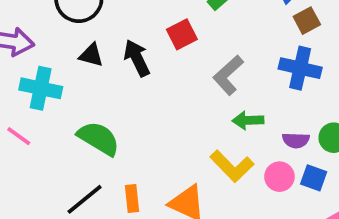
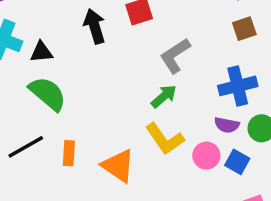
brown square: (307, 21) -> (244, 29), moved
black triangle: (91, 55) -> (41, 52), moved, turned -30
blue cross: (300, 68) -> (238, 86), moved, turned -36
green arrow: (248, 120) -> (164, 96), moved, turned 132

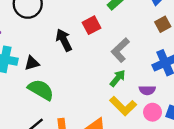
purple semicircle: (227, 125) -> (147, 90), moved

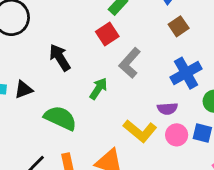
red square: (91, 25) -> (107, 34), moved
green arrow: (118, 78) -> (98, 89), moved
green semicircle: (41, 90) -> (60, 118), moved

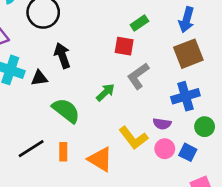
brown square: (179, 26) -> (188, 54), size x1.6
red square: (107, 34) -> (124, 46), turned 30
black arrow: (60, 57) -> (62, 56), moved

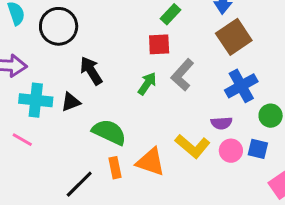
green arrow: (105, 92) -> (147, 84), moved
orange rectangle: (63, 152) -> (115, 168), moved
orange triangle: (100, 159) -> (151, 162), moved

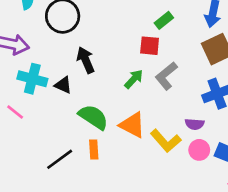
black triangle: (71, 102) -> (63, 85), turned 36
orange triangle: (151, 162) -> (132, 125), moved

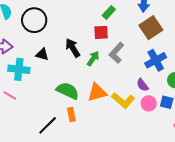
black arrow: (86, 60) -> (73, 48), moved
black triangle: (63, 85) -> (42, 54), moved
purple semicircle: (195, 124) -> (142, 85), turned 56
orange triangle: (132, 125) -> (97, 92), turned -35

